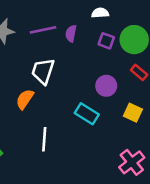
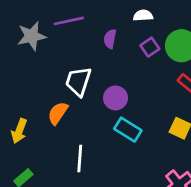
purple line: (43, 30) -> (69, 21), moved
purple square: (106, 41) -> (150, 47), turned 35
purple circle: (106, 86) -> (115, 98), moved

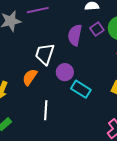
purple semicircle: (110, 39) -> (75, 35), moved, size x1.5
purple circle: (115, 98) -> (65, 72), moved

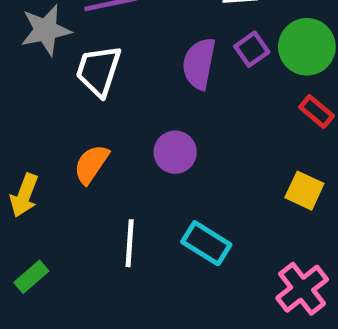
white trapezoid: (45, 54) -> (98, 71), moved
cyan rectangle: (81, 89) -> (206, 243), moved

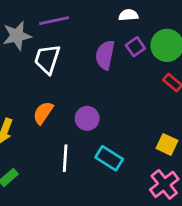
purple circle: (175, 152) -> (87, 118), moved
yellow square: (304, 191) -> (167, 144), moved

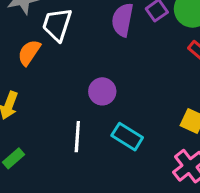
orange semicircle: (43, 113) -> (29, 52), moved

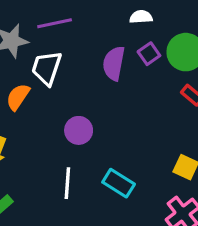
purple circle: (102, 91) -> (79, 130), moved

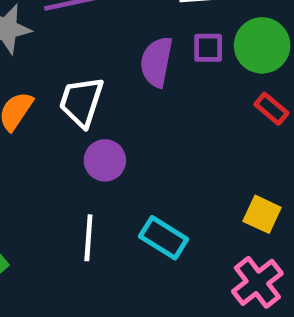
purple square: (149, 54) -> (208, 48), turned 35
white trapezoid: (47, 68) -> (81, 102), moved

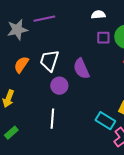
purple semicircle: (157, 62) -> (81, 69), moved, turned -35
cyan rectangle: (164, 238) -> (105, 121), moved

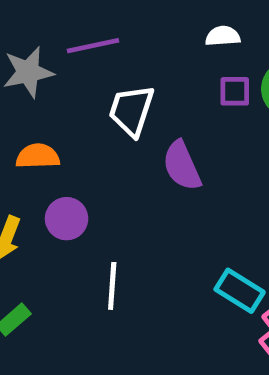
white trapezoid: (49, 61) -> (131, 111), moved
orange semicircle: (21, 65) -> (38, 156), turned 54
purple circle: (59, 86) -> (67, 219), moved

